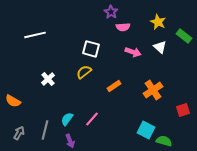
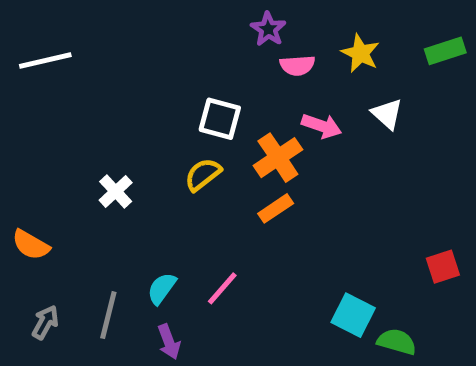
yellow star: (158, 22) -> (360, 53), moved
white line: (35, 35) -> (45, 61), moved
green rectangle: (184, 36) -> (445, 51), moved, turned -56
orange cross: (153, 90) -> (278, 158), moved

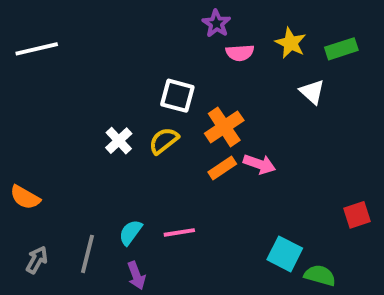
green rectangle: (445, 51) -> (341, 49), moved
pink arrow: (322, 126) -> (259, 164), moved
white cross: (116, 191) -> (119, 141), moved
pink line: (222, 288) -> (179, 232), turned 40

